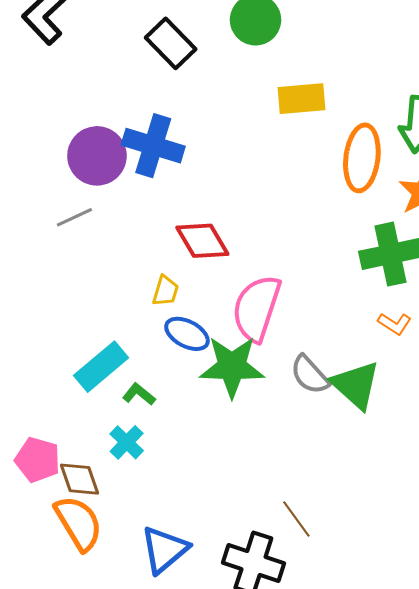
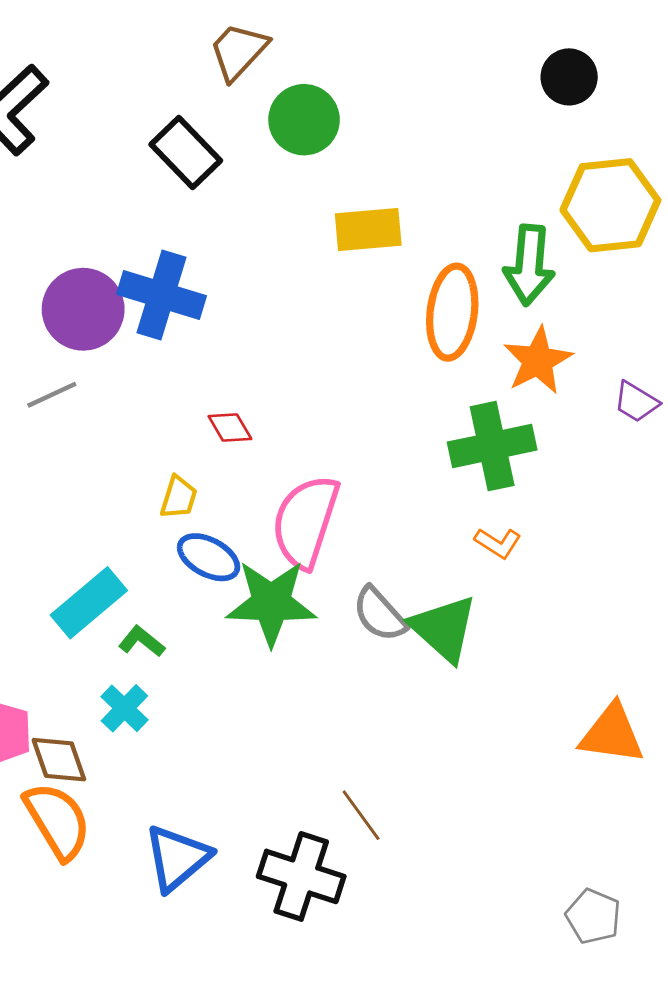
red diamond: (202, 241) -> (230, 428), size x0.6

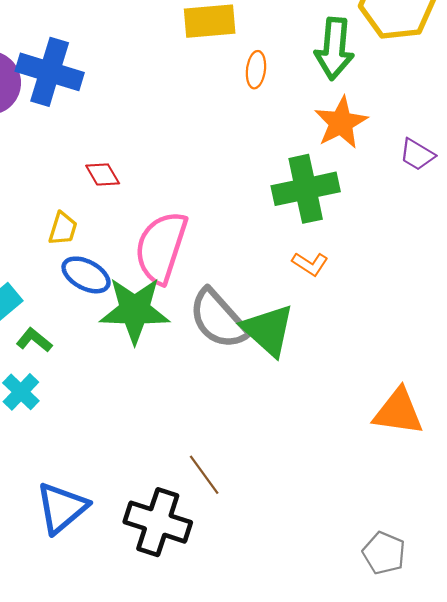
orange ellipse: (452, 312) -> (256, 70), moved, size x0.5
gray semicircle: (380, 614) -> (218, 319), size x1.4

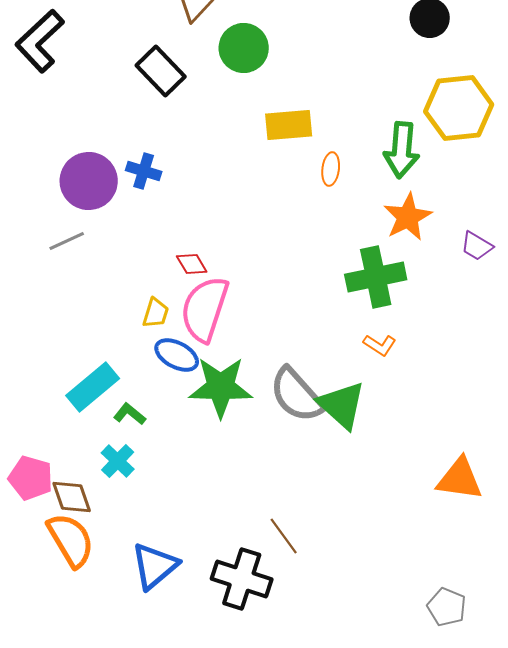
blue cross: (50, 72) -> (144, 171), size x0.6
pink semicircle: (161, 247) -> (205, 309), moved

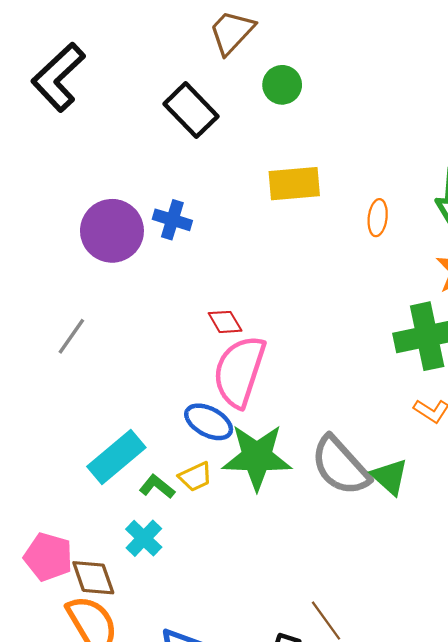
green circle: (244, 48) -> (282, 85), size x0.7
yellow rectangle: (289, 125) -> (294, 184), moved
gray line: (67, 241) -> (71, 336), moved, turned -30
yellow trapezoid: (156, 313) -> (195, 477), moved, turned 48
green triangle: (342, 405) -> (390, 477), size x0.7

